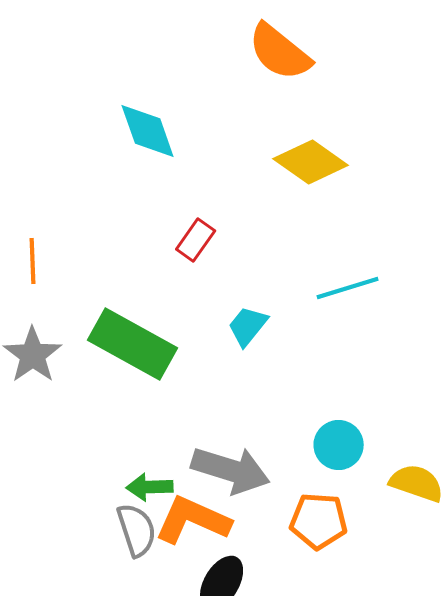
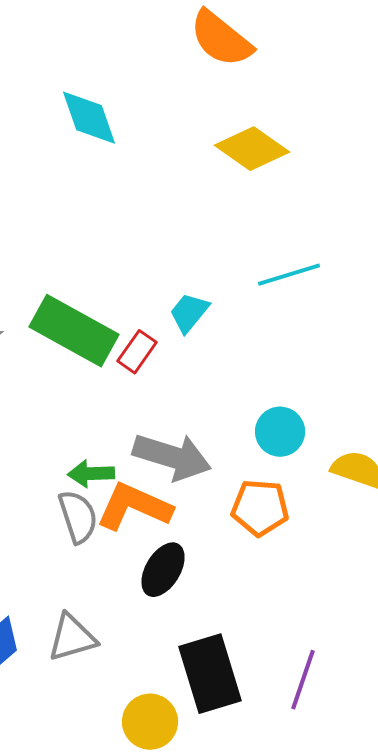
red rectangle: (196, 240) -> (137, 352), moved

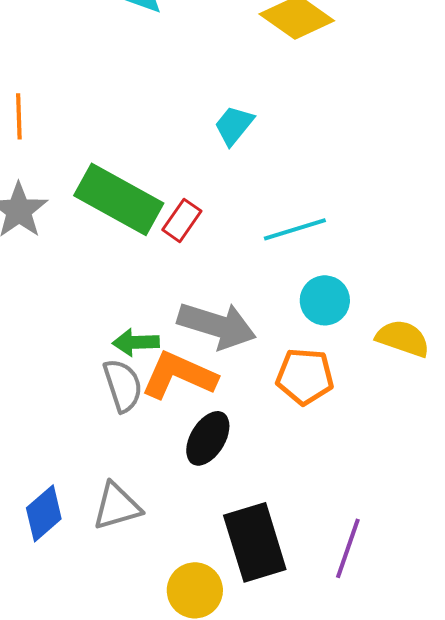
cyan line: (289, 275) -> (295, 229), moved
cyan trapezoid: (189, 313) -> (234, 125), moved

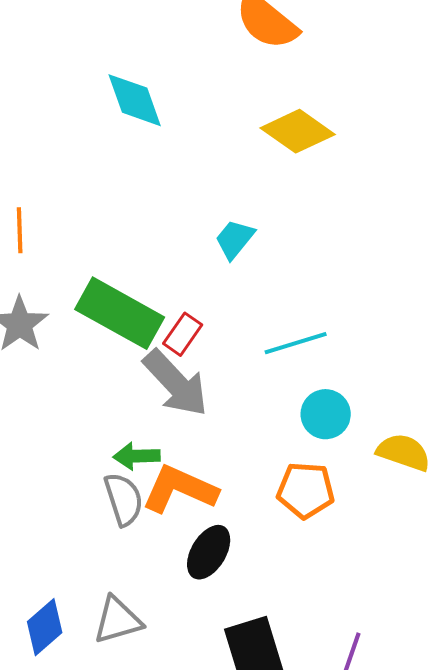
gray arrow: (217, 325) -> (176, 383), moved, turned 30

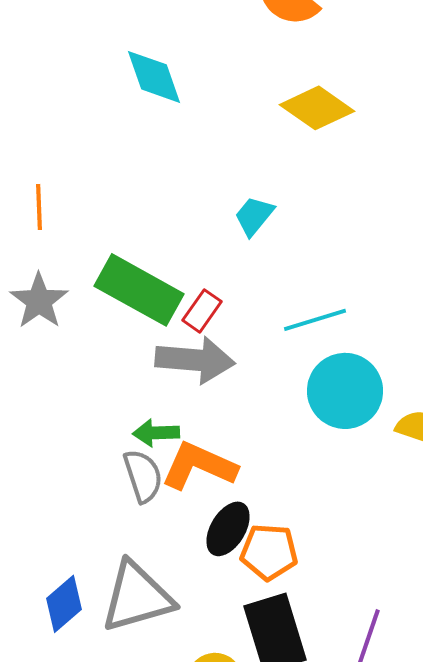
gray arrow: (176, 383) -> (195, 360), turned -42
cyan circle: (326, 414) -> (345, 391), size x1.5
orange pentagon: (306, 490) -> (269, 552), moved
gray triangle: (118, 620) -> (137, 597), size x1.5

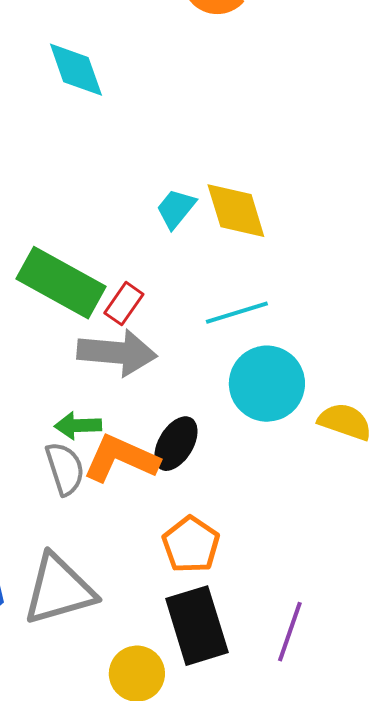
yellow diamond: (317, 108) -> (236, 211), moved, turned 38
black ellipse: (228, 529) -> (176, 444), moved
orange pentagon: (269, 552) -> (191, 545), turned 30

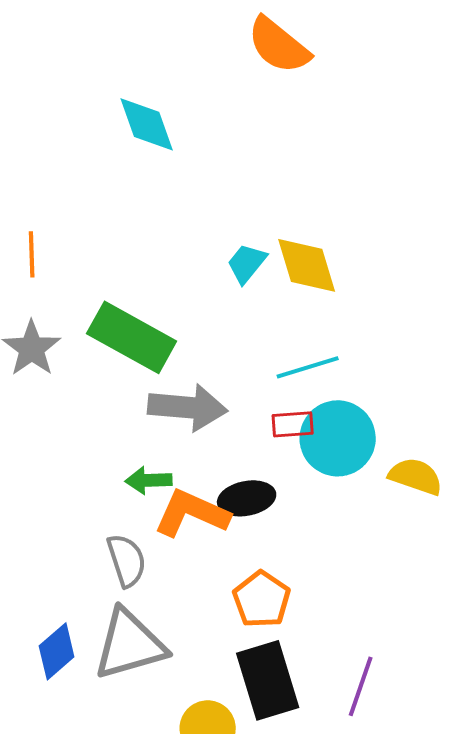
red rectangle: (124, 304) -> (293, 424), moved, turned 51
black ellipse: (176, 444) -> (247, 498), turned 48
gray semicircle: (65, 469) -> (127, 560), moved

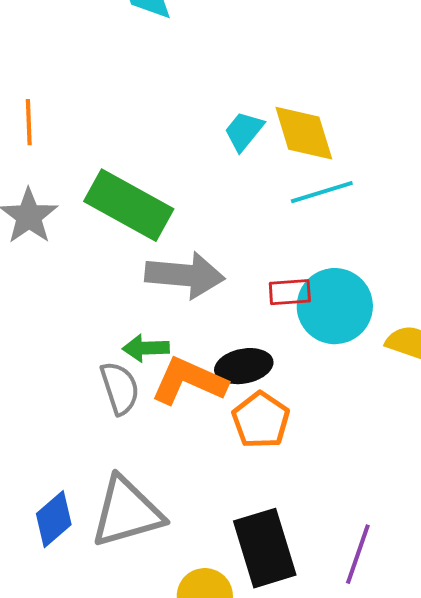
cyan line: (308, 367) -> (322, 192), moved
gray semicircle: (127, 560) -> (120, 388), moved
orange pentagon: (262, 599) -> (261, 420), moved

